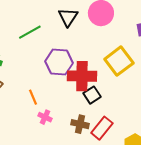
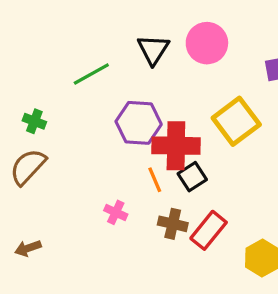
orange line: (33, 97) -> (155, 180), moved

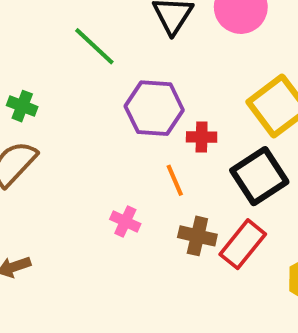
green line: (91, 74) -> (94, 46), turned 72
red cross: (176, 146) -> (202, 137), size x0.5
black square: (192, 177) -> (259, 176), moved, size x1.5

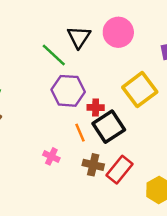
green line: (94, 46) -> (54, 55), moved
black square: (259, 176) -> (109, 127), moved

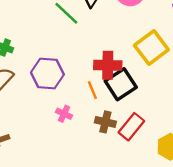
purple hexagon: (68, 91) -> (47, 74), moved
red cross: (96, 108) -> (108, 65), size x1.6

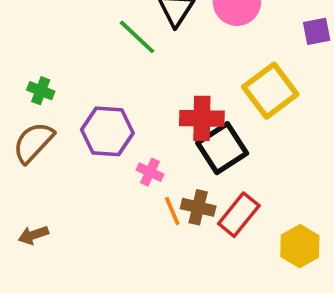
orange line: (92, 90) -> (172, 211), moved
pink cross: (64, 114) -> (150, 172), moved

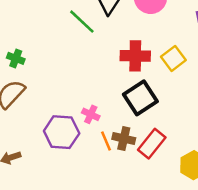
yellow square: (270, 91) -> (173, 58), size x0.7
red cross: (202, 118) -> (135, 56), moved
purple hexagon: (107, 131) -> (62, 132), moved

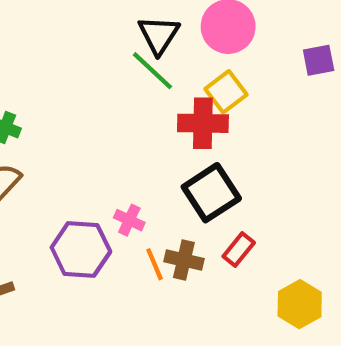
green line: (82, 22) -> (152, 71), moved
yellow square: (173, 58) -> (226, 92), moved
red rectangle: (152, 144) -> (239, 249), moved, size x0.7

